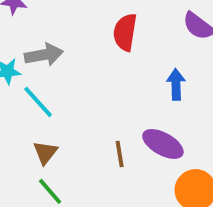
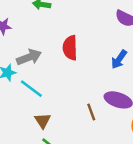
red semicircle: (125, 32) -> (70, 48), moved
blue arrow: (176, 84) -> (119, 59), turned -132

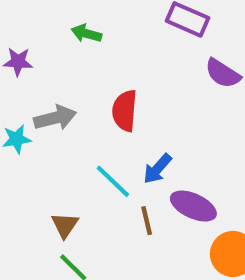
blue arrow: (119, 59) -> (157, 169), moved
cyan line: (31, 89) -> (113, 181), moved

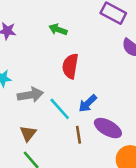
green arrow: (86, 33) -> (58, 30), moved
gray arrow: (55, 118) -> (30, 95), moved

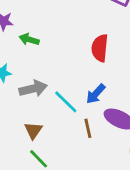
green arrow: (58, 30) -> (29, 40), moved
red semicircle: (70, 66) -> (100, 48), moved

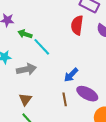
red semicircle: (100, 48) -> (77, 25), moved
cyan line: (66, 102) -> (42, 47), moved

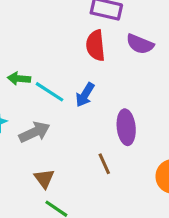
blue arrow: (71, 75) -> (85, 95), moved
purple ellipse: (87, 94) -> (126, 127), moved, turned 70

